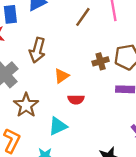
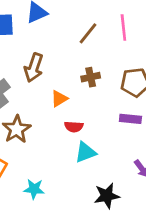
brown cross: (101, 61) -> (91, 77), moved
cyan triangle: (58, 126) -> (85, 152), moved

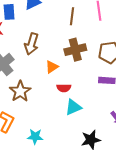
brown line: (88, 33) -> (72, 16), turned -30
brown cross: (91, 77) -> (75, 50), size x1.5

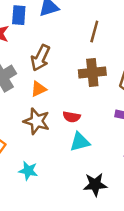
orange triangle: (52, 67) -> (39, 89), moved
brown star: (20, 91) -> (37, 121), moved, turned -30

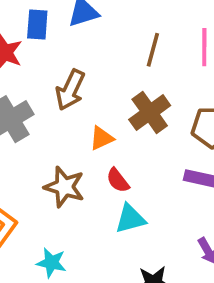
brown cross: (92, 73) -> (150, 113), turned -30
orange triangle: (39, 89) -> (102, 138), moved
red semicircle: (72, 117) -> (118, 180), turned 42

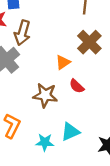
brown arrow: (70, 90) -> (22, 33), moved
cyan triangle: (130, 219) -> (70, 132), moved

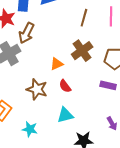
cyan triangle: (70, 132) -> (65, 115), moved

